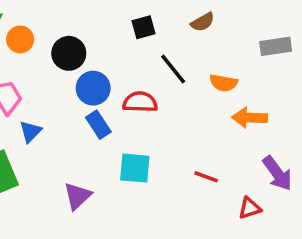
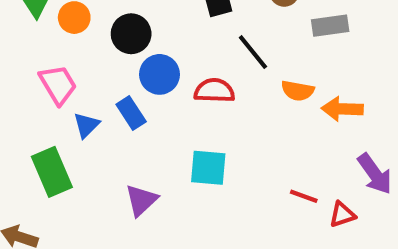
gray rectangle: (276, 46) -> (330, 26), moved
orange semicircle: (224, 83) -> (298, 91), moved
blue rectangle: (98, 125) -> (131, 113), moved
red line: (206, 177) -> (304, 196), moved

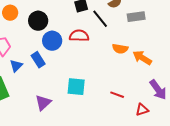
black line: (253, 52) -> (100, 19), moved
red semicircle: (214, 91) -> (79, 36), moved
orange arrow: (342, 109) -> (142, 58), turned 30
red line: (304, 196) -> (117, 95), moved

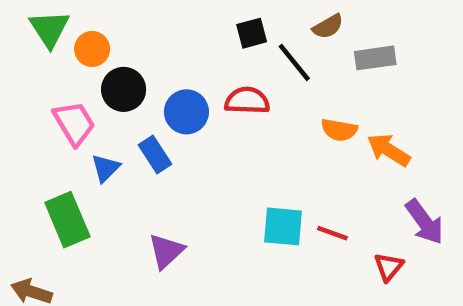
black circle: (38, 21) -> (124, 89), moved
cyan square: (76, 87) -> (283, 226), moved
red triangle: (142, 110) -> (389, 267), turned -32

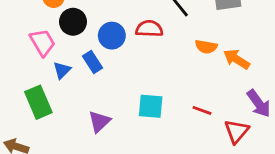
cyan square: (283, 226) -> (151, 106), moved
red triangle: (389, 267) -> (237, 131), size x1.4

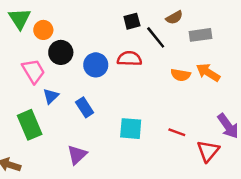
orange arrow: (237, 59) -> (208, 72), moved
blue rectangle: (92, 62) -> (85, 107), moved
purple triangle: (99, 122) -> (77, 155), moved

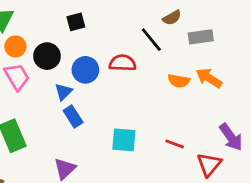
black square: (132, 21) -> (76, 22), moved
orange circle: (43, 30) -> (15, 46), moved
blue triangle: (51, 96) -> (63, 92), moved

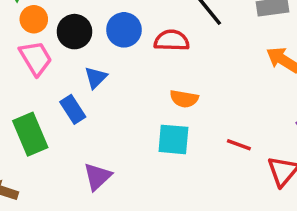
blue circle: (85, 70) -> (124, 30), moved
orange semicircle: (179, 81) -> (184, 99), moved
blue rectangle: (73, 116) -> (73, 109), moved

